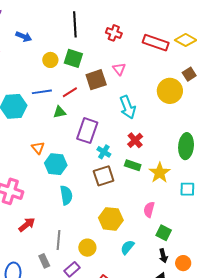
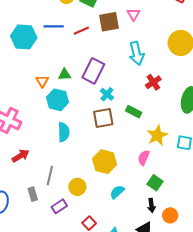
green triangle: (60, 112) -> (64, 75), moved
red cross: (135, 140) -> (153, 82), moved
yellow star: (160, 173) -> (157, 135), moved

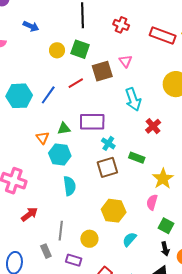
blue line: (54, 26) -> (48, 95), moved, turned -48
purple rectangle: (93, 71) -> (92, 122), turned 70
purple rectangle: (59, 206) -> (74, 260), turned 56

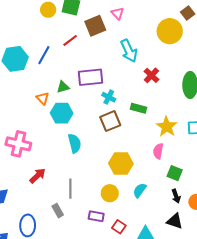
yellow circle: (89, 239) -> (110, 193), moved
purple rectangle: (74, 260) -> (96, 216), moved

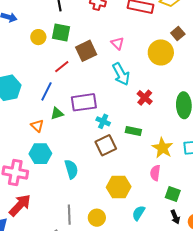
pink triangle: (117, 13) -> (118, 43), moved
blue line: (44, 55) -> (46, 91), moved
cyan hexagon: (62, 113) -> (40, 154), moved
red arrow: (38, 176) -> (20, 205), moved, size x1.4
yellow circle: (110, 193) -> (97, 218), moved

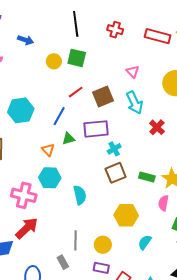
brown square: (86, 51) -> (103, 96), moved
cyan cross: (103, 121) -> (114, 149), turned 32
green rectangle: (133, 131) -> (147, 177), moved

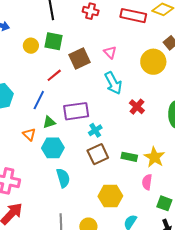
brown square: (103, 96) -> (80, 59), moved
cyan hexagon: (50, 178) -> (53, 148), moved

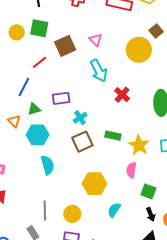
purple rectangle: (76, 111) -> (61, 98), size x0.7
green rectangle: (129, 157) -> (113, 136), moved

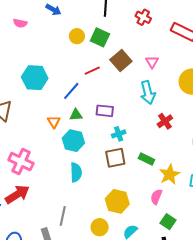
brown square: (65, 46) -> (121, 61), turned -30
yellow circle: (72, 214) -> (100, 227), moved

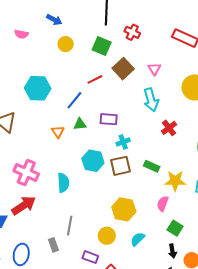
red cross: (143, 17) -> (132, 32), moved
yellow circle: (77, 36) -> (66, 44), moved
cyan hexagon: (73, 141) -> (93, 161), moved
cyan semicircle: (76, 172) -> (63, 183), moved
yellow star: (170, 174) -> (175, 181), turned 30

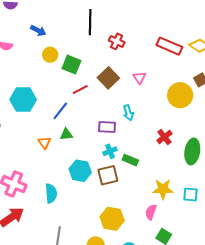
green square: (102, 46) -> (71, 65), moved
cyan arrow: (151, 100) -> (128, 113), moved, size x0.7
purple rectangle: (109, 119) -> (107, 127), moved
red cross: (169, 128) -> (164, 137), moved
green rectangle: (152, 166) -> (130, 160), moved

